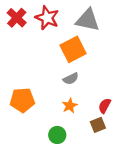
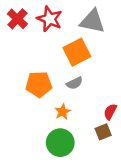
orange pentagon: (22, 100) -> (39, 84), moved
orange star: (70, 106) -> (63, 112), moved
green circle: (57, 135) -> (60, 143), size x1.5

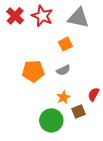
orange square: (77, 52) -> (65, 44), size x0.6
orange star: (63, 112) -> (63, 97), moved
brown square: (103, 132) -> (78, 111), moved

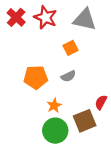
orange star: (63, 97) -> (54, 106), moved
brown square: (78, 111) -> (85, 121), size x1.5

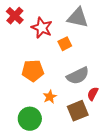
red star: (45, 17) -> (42, 28), moved
gray semicircle: (68, 76) -> (78, 76), moved, size x1.6
green circle: (55, 131) -> (30, 119), moved

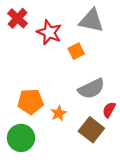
orange pentagon: (33, 71) -> (30, 102), moved
brown square: (78, 111) -> (91, 130), turned -30
green circle: (30, 119) -> (21, 138), moved

